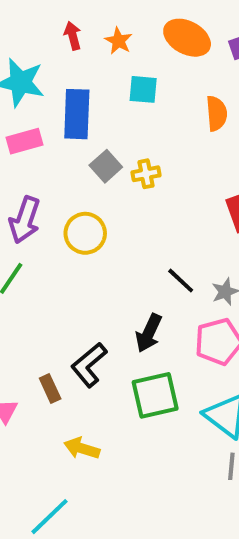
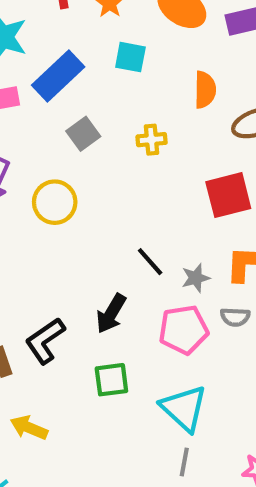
blue rectangle: (77, 114) -> (58, 76), turned 39
yellow cross: (146, 174) -> (152, 140), moved
green square: (155, 395) -> (111, 380), size x0.7

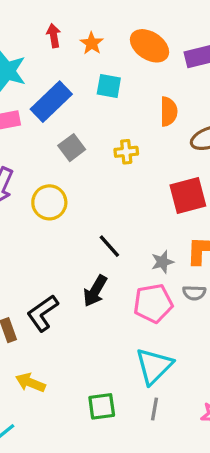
black line: (150, 262) -> (109, 246), moved
green square: (111, 380) -> (102, 406), moved
cyan triangle: (184, 408) -> (154, 366), turned 33

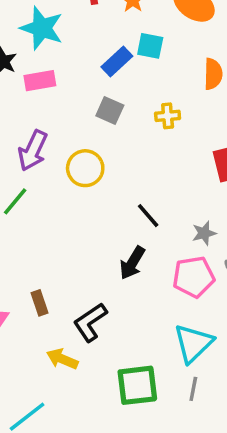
blue rectangle: (51, 102) -> (117, 62), moved, size x0.7
gray square: (72, 148) -> (110, 111), turned -30
black L-shape: (43, 313) -> (90, 322), moved
green square: (102, 406) -> (137, 385), size x1.4

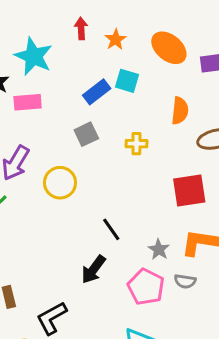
gray square: (110, 111) -> (86, 134), turned 35
gray star: (204, 233) -> (159, 249), turned -30
pink pentagon: (194, 277) -> (146, 287), turned 30

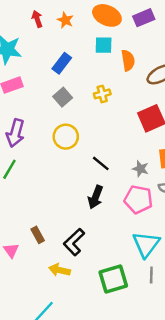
cyan square: (127, 81) -> (104, 45), moved
yellow circle: (60, 183) -> (66, 137), moved

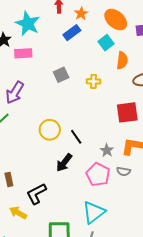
cyan square: (104, 45) -> (106, 43), turned 35
blue rectangle: (62, 63) -> (72, 33), moved
yellow circle: (66, 137) -> (50, 130), moved

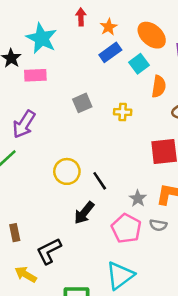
blue rectangle: (72, 33) -> (110, 52), moved

